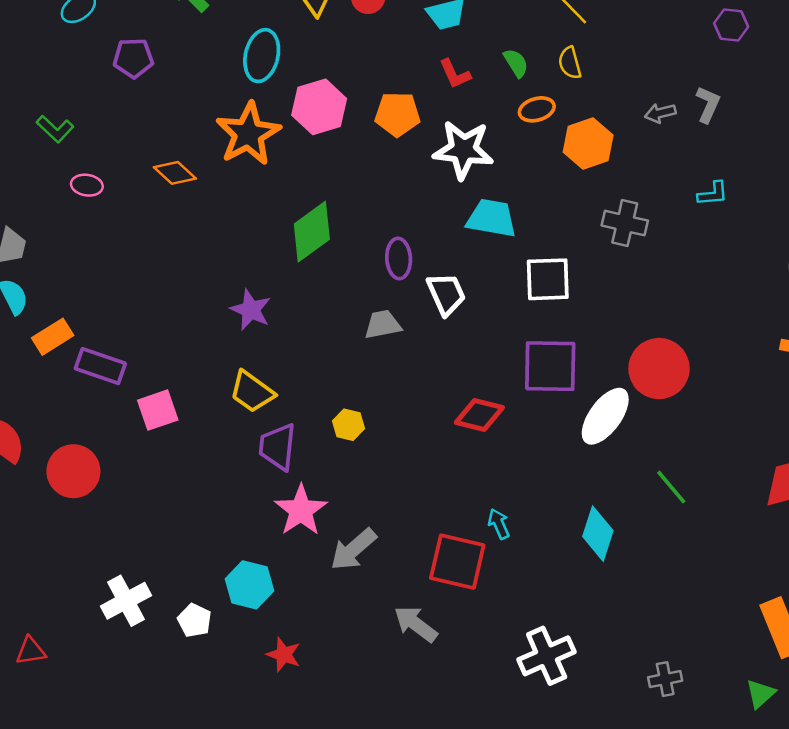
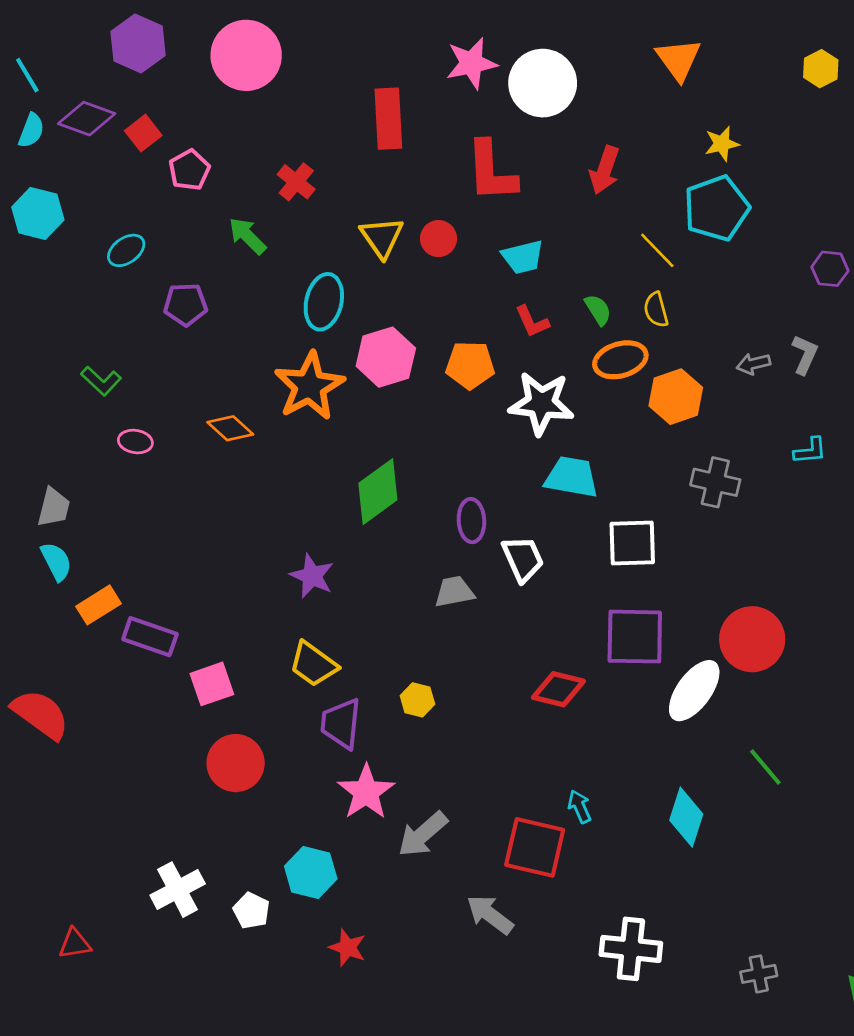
orange ellipse: (537, 109) -> (620, 360), size x1.4
red circle: (73, 471) -> (236, 763), moved
white cross: (547, 656) -> (631, 949), turned 30

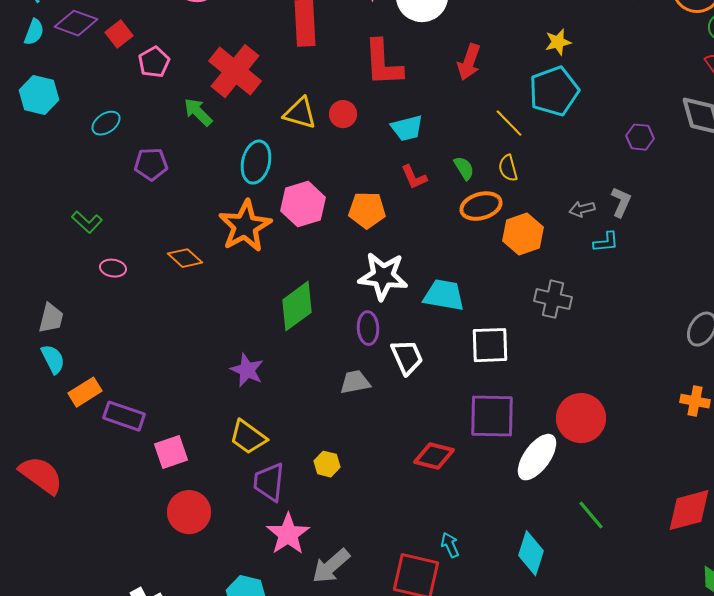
red cross: (296, 182) -> (235, 71), size x1.8
yellow triangle: (382, 237) -> (300, 113), turned -39
white star: (541, 403) -> (383, 276), moved
cyan L-shape: (810, 451) -> (606, 242), moved

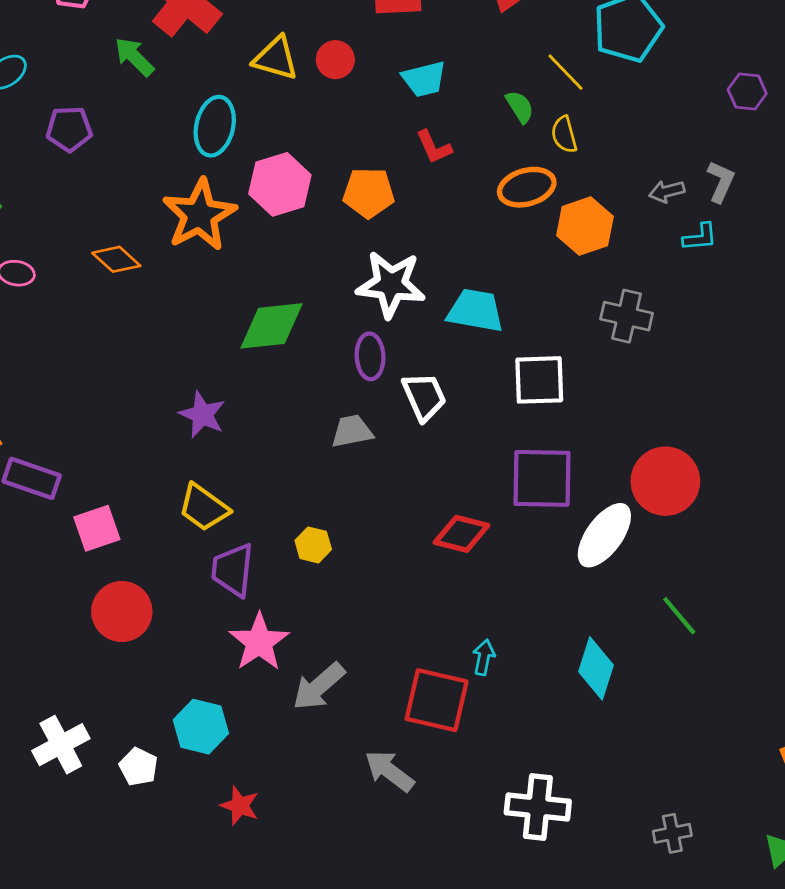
green semicircle: (464, 168) -> (520, 107), moved
green diamond: (297, 306) -> (272, 326), turned 30
cyan arrow: (450, 545) -> (484, 657), turned 35

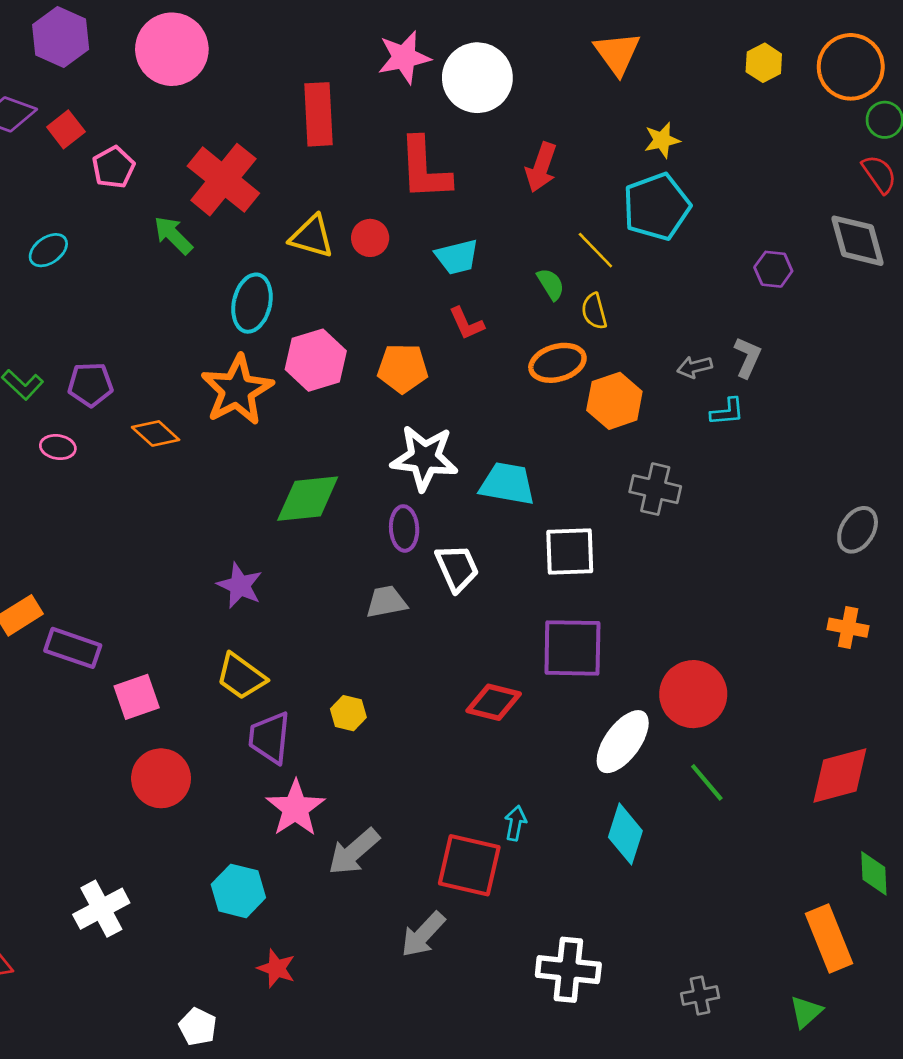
purple pentagon: (69, 129) -> (90, 385), moved
red circle: (665, 481) -> (693, 694), moved
white ellipse: (604, 535) -> (623, 742), moved
white pentagon: (138, 767) -> (198, 1027), moved
gray arrow: (389, 771) -> (423, 934), turned -84

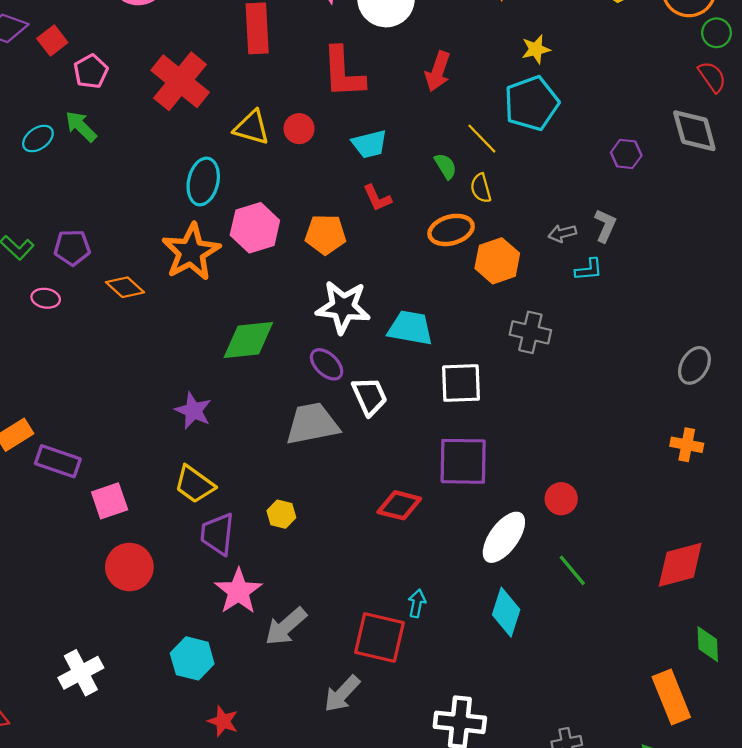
green arrow: (173, 235) -> (81, 126), moved
purple ellipse: (404, 528) -> (327, 364), turned -44
gray trapezoid: (386, 602) -> (312, 424), size x1.6
red circle: (693, 694) -> (561, 499), size x0.6

